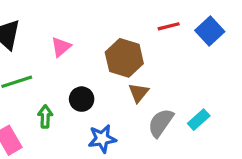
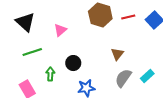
brown hexagon: (124, 58) -> (100, 15), moved
brown triangle: (139, 93) -> (117, 54), moved

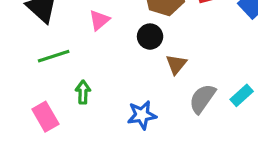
brown triangle: (117, 54) -> (176, 64), moved
black circle: (73, 63) -> (150, 37), moved

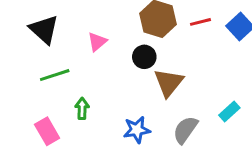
brown triangle: (176, 64) -> (169, 83), size x1.5
gray semicircle: (202, 99) -> (185, 130), moved

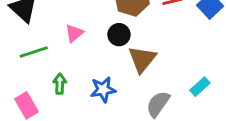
pink triangle: (97, 42) -> (74, 33), moved
blue star: (137, 130) -> (103, 90), moved

